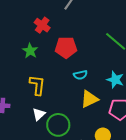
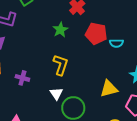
cyan semicircle: (80, 75) -> (116, 43), moved
white triangle: (39, 114) -> (56, 94), turned -32

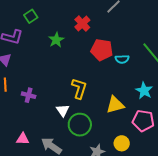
green star: (60, 30) -> (56, 40), moved
yellow L-shape: (61, 65) -> (79, 88), moved

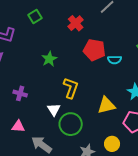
green square: (31, 16) -> (35, 17), moved
green star: (56, 40) -> (49, 59), moved
pink triangle: (23, 139) -> (18, 126), moved

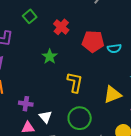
red cross: (76, 23) -> (61, 27), moved
purple cross: (20, 93) -> (26, 104), moved
white triangle: (54, 110) -> (45, 117), moved

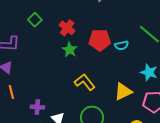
green star: (50, 57) -> (70, 50), moved
yellow L-shape: (75, 82) -> (85, 82), turned -45

